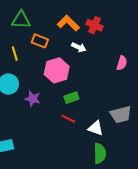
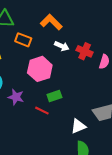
red cross: (95, 25) -> (85, 51), moved
red line: (68, 119) -> (42, 111), moved
white triangle: (96, 128) -> (78, 126), turned -42

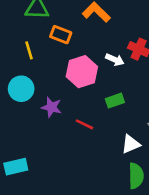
white arrow: (62, 46) -> (115, 60), moved
green rectangle: (54, 96) -> (115, 101), moved

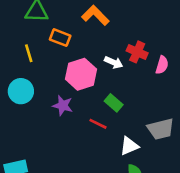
green rectangle: (115, 101) -> (114, 103), turned 60
purple star: (51, 107) -> (63, 106), moved
red line: (84, 124) -> (98, 124), moved

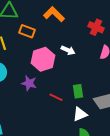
red cross: (137, 52) -> (96, 27), moved
green rectangle: (114, 103) -> (78, 91), moved, turned 40

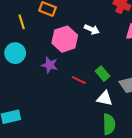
green rectangle: (78, 91) -> (102, 74), turned -32
white triangle: (80, 114) -> (105, 98), turned 35

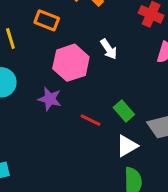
white arrow: (92, 29) -> (109, 49), turned 32
white triangle: (105, 98) -> (127, 146), turned -42

